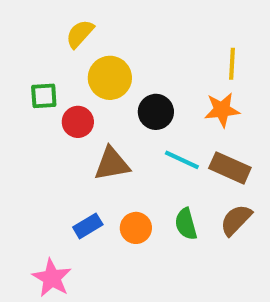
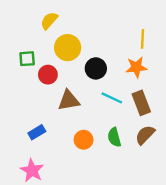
brown rectangle: (230, 168) -> (141, 103), turned 45
blue rectangle: (88, 226) -> (37, 132), moved

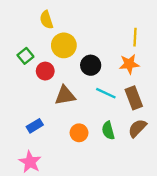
yellow semicircle: (49, 21) -> (46, 20), turned -60
green square: (27, 59) -> (25, 56), turned -35

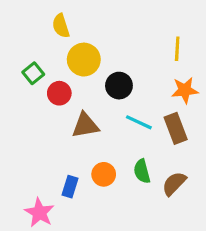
orange star: (129, 64) -> (185, 90), moved
blue rectangle: (35, 126) -> (70, 187), moved, turned -42
brown semicircle: (137, 128) -> (174, 184), moved

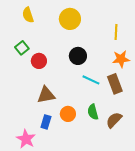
yellow semicircle: (61, 26) -> (28, 15), moved
yellow circle: (84, 60) -> (70, 19), moved
brown triangle: (85, 125) -> (46, 95), moved

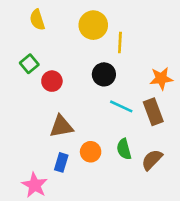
yellow line: (116, 32) -> (120, 42), moved

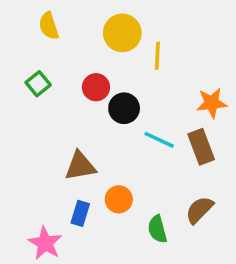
black circle: (104, 74) -> (124, 108), moved
red circle: (52, 81) -> (96, 87), moved
green semicircle: (124, 149) -> (157, 229), moved

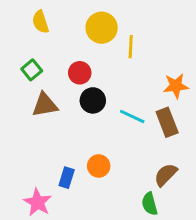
black circle: (124, 108) -> (93, 100), moved
brown triangle: (80, 166) -> (45, 105), moved
green semicircle: (157, 229) -> (150, 204), moved

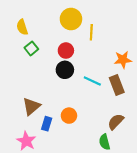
yellow semicircle: (40, 22) -> (22, 27), moved
green square: (32, 70) -> (31, 48), moved
red circle: (80, 73) -> (66, 51), moved
brown triangle: (45, 105) -> (31, 106), moved, turned -30

